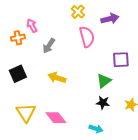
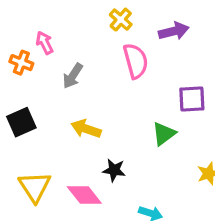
orange cross: (18, 38) -> (21, 63), turned 32
black star: (103, 103) -> (114, 170), moved

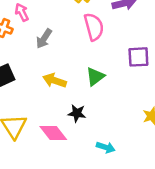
green triangle: (164, 134) -> (95, 77), moved

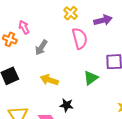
green triangle: (95, 77) -> (91, 78), moved

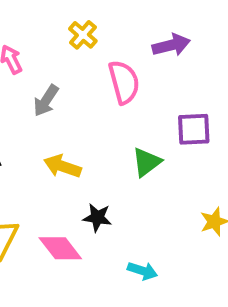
yellow cross: (71, 13) -> (83, 35), moved

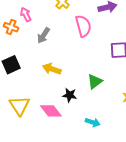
green triangle: (147, 162) -> (95, 81), moved

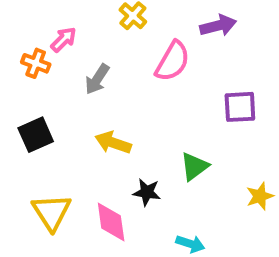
pink arrow: (26, 14) -> (63, 40), turned 72
pink semicircle: (83, 26) -> (173, 61), turned 45
pink diamond: (51, 111) -> (111, 222), turned 30

